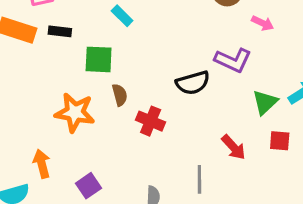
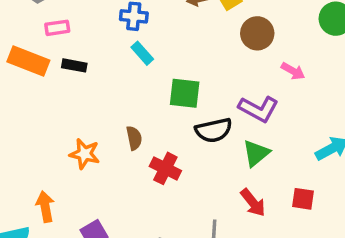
green square: (99, 59) -> (185, 93), moved
green triangle: (265, 102) -> (256, 153), moved
orange star: (75, 112) -> (85, 154), size x0.7

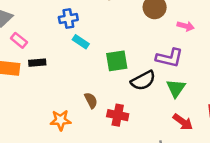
pink rectangle: (57, 28) -> (19, 40), turned 63

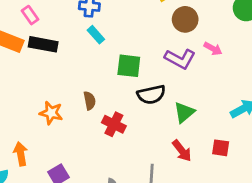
purple L-shape: (169, 58) -> (180, 59), moved
black rectangle: (37, 63) -> (43, 44), size x1.5

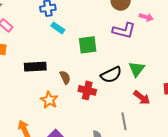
black rectangle: (43, 44) -> (35, 67), moved
black semicircle: (151, 95) -> (111, 75), moved
orange star: (51, 113) -> (49, 100), moved, turned 30

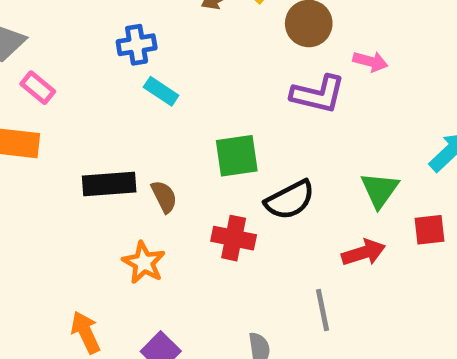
green square: (88, 45) -> (237, 156), moved
green triangle: (137, 69) -> (380, 190), moved
brown semicircle: (65, 77) -> (164, 197), moved
red arrow: (142, 98) -> (364, 253), turned -54

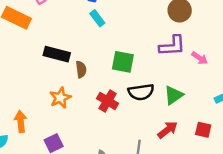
pink arrow: (370, 61) -> (200, 58), moved
purple L-shape: (318, 94) -> (172, 46), turned -36
green triangle: (380, 190) -> (174, 95), moved
red arrow: (364, 253) -> (168, 130), turned -40

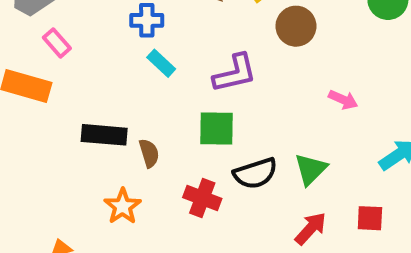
purple L-shape: (172, 46) -> (235, 73), moved

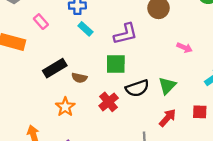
pink rectangle: (57, 43) -> (41, 22), moved
black rectangle: (104, 135) -> (55, 68), turned -35
brown semicircle: (149, 153) -> (79, 78), turned 120
red cross: (202, 198) -> (109, 102), turned 30

